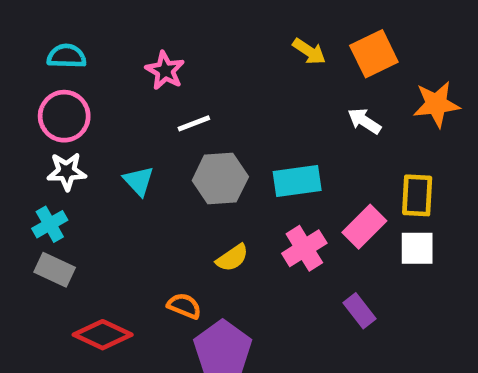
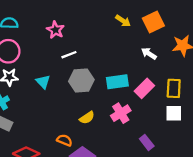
pink rectangle: (364, 227) -> (144, 88), moved

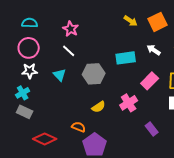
white line: (69, 55) -> (69, 51), moved, turned 64
cyan rectangle: (117, 82) -> (126, 58), moved

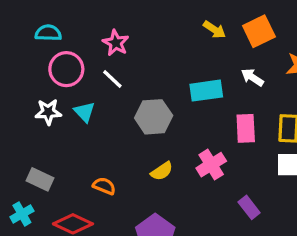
pink circle: (29, 48) -> (66, 69), moved
cyan triangle: (60, 75) -> (84, 112), moved
pink rectangle: (150, 81) -> (246, 128), turned -48
cyan cross: (23, 93) -> (22, 214), moved
orange semicircle: (79, 127) -> (104, 186), moved

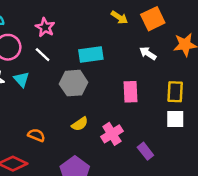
cyan rectangle: (206, 91) -> (91, 55), moved
pink rectangle: (246, 128) -> (131, 92), moved
pink cross: (211, 165) -> (112, 134), moved

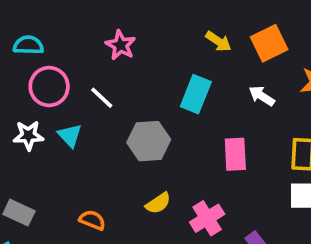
pink star: (45, 27) -> (121, 45), moved
cyan rectangle: (91, 55) -> (196, 94), moved, turned -60

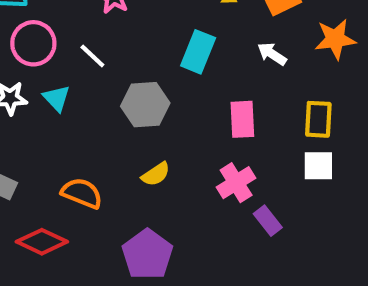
pink cross: (207, 218) -> (236, 183), moved
orange semicircle: (92, 220) -> (82, 193), size x1.4

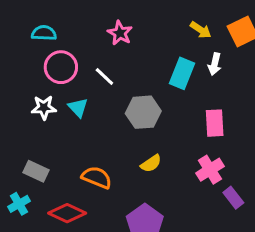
white arrow: (272, 54) -> (215, 64), moved, turned -110

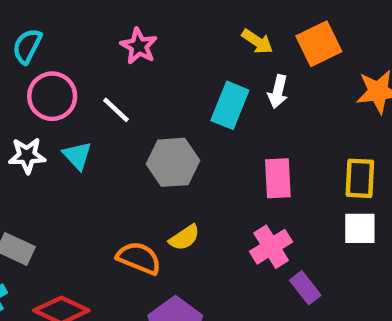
cyan semicircle: (44, 33) -> (27, 46), turned -65
orange semicircle: (97, 177) -> (139, 258), moved

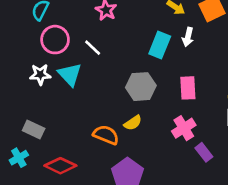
cyan triangle: (77, 155) -> (70, 74), size x1.4
gray hexagon: (173, 162) -> (141, 87), moved

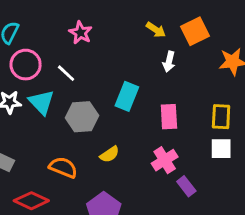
cyan rectangle: (160, 45) -> (127, 96), moved
gray hexagon: (141, 87) -> (82, 117), moved
orange semicircle: (106, 135) -> (63, 167), moved

